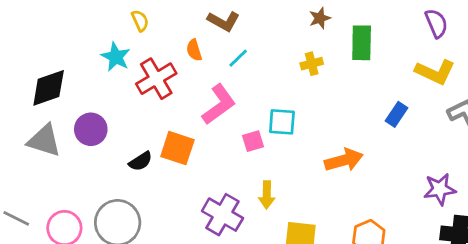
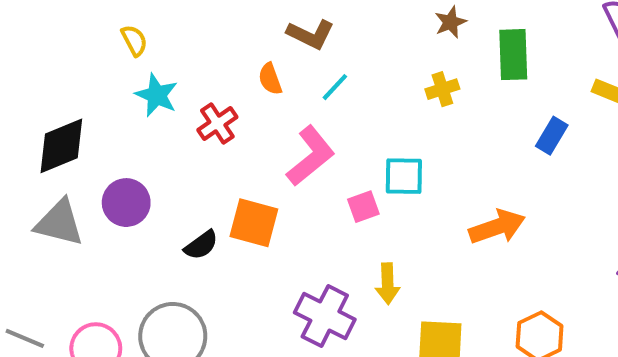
yellow semicircle: (140, 21) -> (134, 40), moved
red cross: (156, 79) -> (217, 123), size x0.7
blue rectangle: (397, 114) -> (552, 136), moved

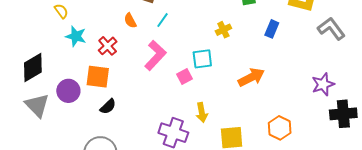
yellow cross: (442, 89) -> (223, 30), moved
gray triangle: (59, 223) -> (37, 105), turned 40
orange square: (254, 223) -> (98, 77), moved

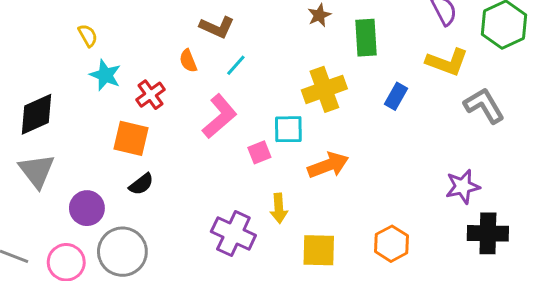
yellow cross: (223, 30) -> (324, 89), size x1.8
orange arrow: (251, 77) -> (328, 165), moved
purple circle: (68, 91) -> (87, 208), moved

